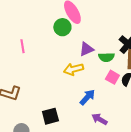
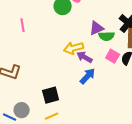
purple triangle: (86, 49) -> (97, 28), moved
purple arrow: (99, 119) -> (85, 57), moved

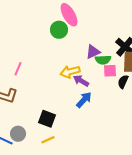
pink line: (23, 25) -> (18, 69), moved, turned 32
pink square: (113, 56) -> (110, 71), moved, turned -32
black square: (51, 95) -> (47, 119), turned 36

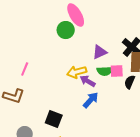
green semicircle: (103, 60) -> (105, 71), moved

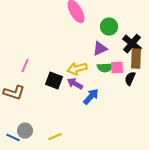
green circle: (66, 30) -> (109, 27), moved
purple arrow: (88, 81) -> (75, 84), moved
black square: (54, 119) -> (54, 81), moved

